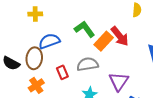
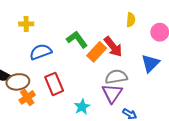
brown ellipse: (34, 58) -> (18, 82), moved, turned 75
gray semicircle: (88, 64) -> (116, 77), moved
red rectangle: (62, 72) -> (54, 84), size x1.5

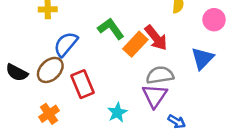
blue semicircle: (41, 52) -> (66, 44), turned -30
brown ellipse: (18, 82) -> (50, 70), moved, turned -35
orange cross: (27, 97) -> (49, 114), moved

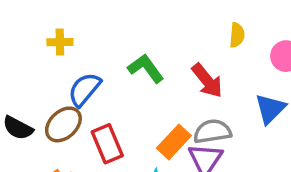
orange rectangle: (135, 44) -> (174, 142), moved

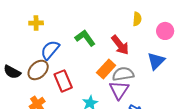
orange rectangle: (174, 142) -> (106, 69), moved

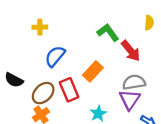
green L-shape: (85, 38) -> (108, 32), moved
orange rectangle: (106, 69) -> (93, 71), moved
brown ellipse: (38, 70) -> (43, 93), moved

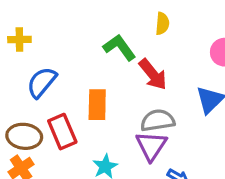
yellow semicircle: (149, 23) -> (162, 24), moved
orange rectangle: (93, 71) -> (97, 105), turned -42
brown ellipse: (43, 93) -> (24, 136), turned 50

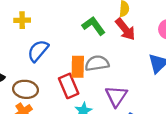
red arrow: (153, 74) -> (125, 29), moved
gray semicircle: (158, 120) -> (97, 63), moved
red rectangle: (62, 132) -> (69, 86), moved

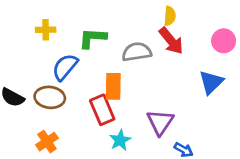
green L-shape: (94, 26) -> (93, 38), moved, turned -50
gray semicircle: (97, 63) -> (137, 52), moved
brown ellipse: (26, 89) -> (50, 97), moved

